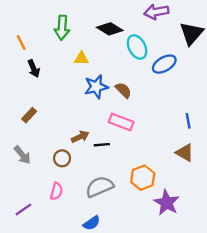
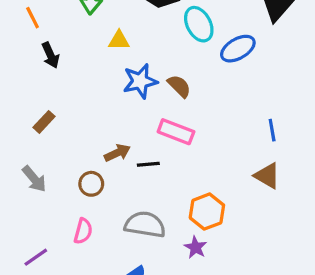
gray semicircle: (100, 187) -> (145, 225), turned 32
purple star: (167, 203) -> (196, 247), moved, size x0.6

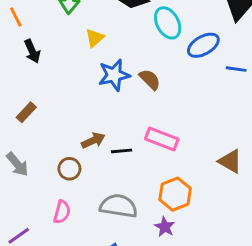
yellow triangle: (119, 40) -> (95, 38), turned -42
blue line: (272, 130) -> (236, 69), moved, turned -72
pink rectangle: (176, 132) -> (162, 139), moved

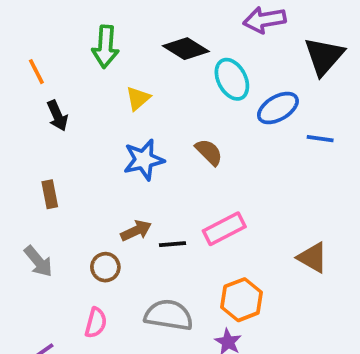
blue star: (114, 75) -> (144, 160), moved
brown rectangle: (26, 112) -> (50, 194), turned -54
pink rectangle: (162, 139) -> (224, 229), turned -48

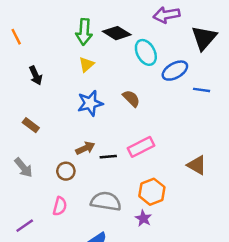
green arrow: (105, 47) -> (84, 32), moved
orange line: (36, 72) -> (16, 37), moved
brown rectangle: (50, 194) -> (31, 125), turned -42

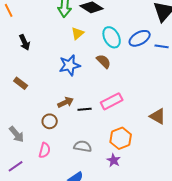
cyan ellipse: (146, 52) -> (112, 37), moved
yellow triangle: (86, 65) -> (78, 33), moved
blue line: (202, 90) -> (162, 46), moved
gray arrow: (23, 167) -> (17, 134), moved
gray semicircle: (106, 201) -> (83, 146), size x0.7

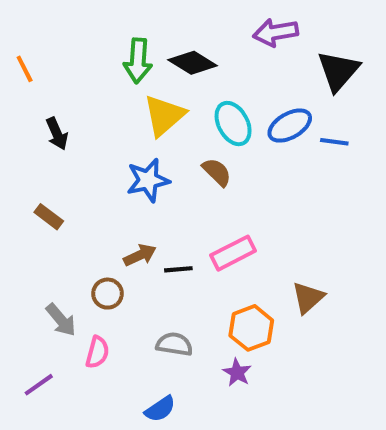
yellow triangle: (78, 33) -> (164, 115), size x1.6
brown triangle: (158, 116) -> (308, 298), moved, turned 48
gray arrow: (17, 134) -> (61, 320), moved

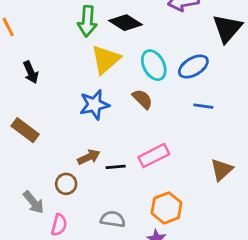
blue line: (334, 142) -> (203, 106), moved
brown rectangle: (49, 217) -> (25, 130), size x1.4
brown triangle: (308, 298) -> (222, 170), moved

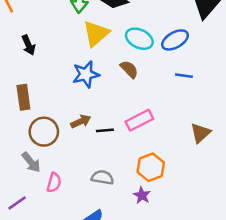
cyan ellipse: (154, 65) -> (139, 39), turned -36
brown rectangle: (25, 130) -> (23, 97), turned 45
brown circle: (66, 184) -> (44, 132), moved, size x1.5

